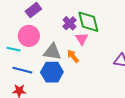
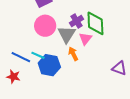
pink circle: (29, 36) -> (45, 26), moved
cyan line: (13, 49) -> (38, 55), moved
gray triangle: (52, 52) -> (67, 34), moved, turned 42

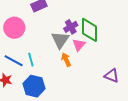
pink circle: (45, 26) -> (14, 28), moved
cyan line: (38, 55) -> (31, 60), turned 48
blue hexagon: (49, 65) -> (34, 86), moved

